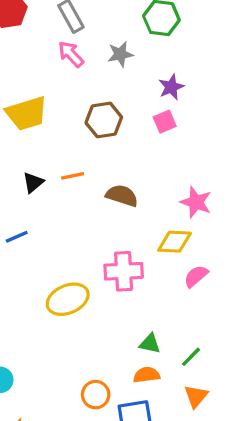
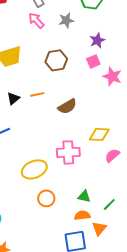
brown semicircle: (122, 196) -> (67, 106), turned 132
pink star: (196, 202) -> (112, 76), moved
orange circle: (96, 395) -> (46, 198), moved
orange triangle: (196, 396) -> (99, 228), moved

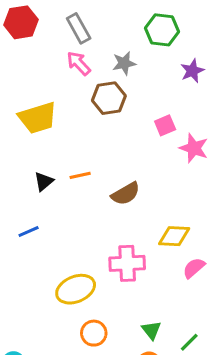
purple star: (97, 40) -> (192, 71), moved
brown hexagon: (56, 60) -> (109, 98), moved
green triangle: (84, 196) -> (151, 330), turned 40

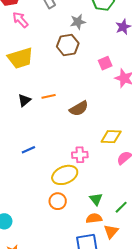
pink arrow: (79, 63) -> (20, 20), moved
blue line: (29, 232) -> (28, 150), moved
pink cross: (127, 263) -> (80, 155), size x0.7
yellow ellipse: (76, 289) -> (65, 175), moved

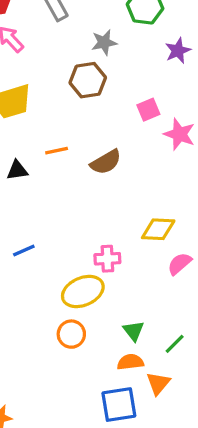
orange line: (49, 96) -> (57, 151), moved
black triangle: (24, 100) -> (17, 170), turned 32
brown semicircle: (79, 108) -> (106, 162), moved

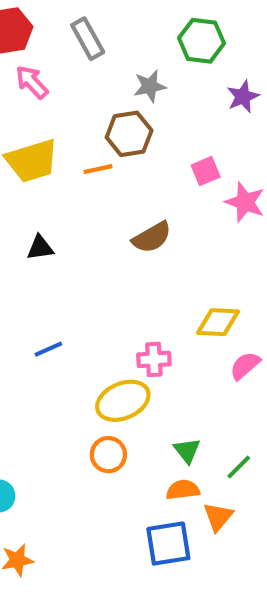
orange line: (57, 151) -> (98, 169), moved

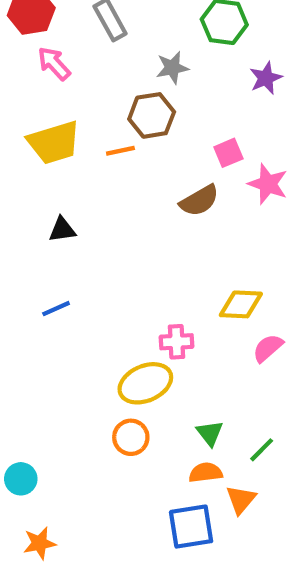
brown semicircle: (152, 237) -> (199, 201), moved
blue line: (48, 349) -> (56, 309), moved

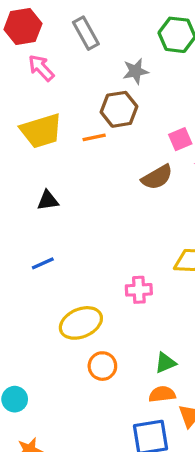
yellow ellipse: (145, 383) -> (81, 323), moved
green triangle: (210, 433) -> (165, 363), turned 45

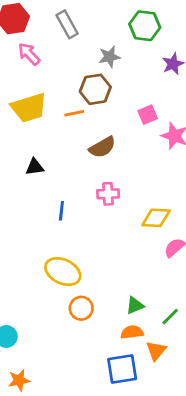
brown semicircle: (157, 177) -> (102, 147), moved
blue line: (43, 263) -> (61, 211), moved, turned -60
pink cross: (139, 290) -> (108, 194), moved
yellow ellipse: (81, 323) -> (63, 272), turned 48

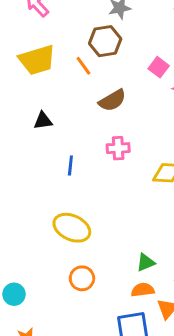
orange line: (74, 113) -> (83, 66), turned 66
pink square: (148, 115) -> (159, 67), turned -30
orange circle: (81, 308) -> (82, 278), moved

